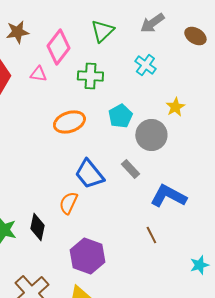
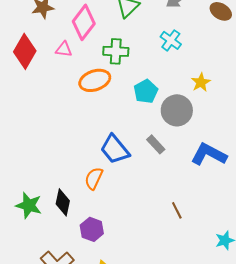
orange ellipse: (69, 122) -> (95, 80), moved
blue L-shape: (168, 196) -> (209, 154), moved
purple hexagon: (87, 256) -> (92, 229), moved, size x0.7

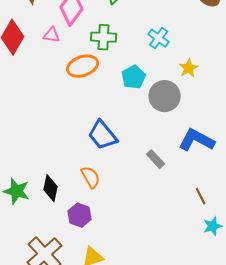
cyan cross: (171, 40) -> (159, 38), moved
gray rectangle: (156, 144) -> (156, 159), moved
orange semicircle: (94, 178) -> (91, 177), moved, turned 125
brown line: (177, 210) -> (201, 196), moved

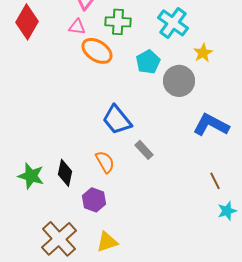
pink triangle: (52, 35) -> (77, 27), moved
cyan cross: (159, 38) -> (173, 23), size x1.4
orange ellipse: (83, 66) -> (97, 51), turned 52
gray rectangle: (156, 159) -> (144, 150), moved

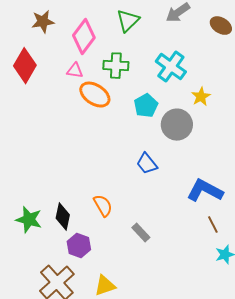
blue trapezoid: (117, 120) -> (147, 164), moved, size x0.7
blue L-shape: (211, 125) -> (205, 191), moved
gray rectangle: (144, 150) -> (141, 233), moved
purple hexagon: (94, 200) -> (79, 246), moved

